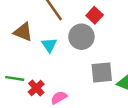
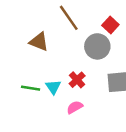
cyan triangle: (49, 45) -> (53, 87), moved
red cross: (36, 88) -> (77, 80), moved

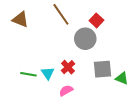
brown triangle: (39, 42) -> (20, 19), moved

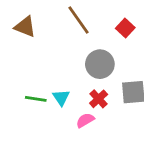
gray circle: (85, 39) -> (100, 64), moved
red cross: (68, 67) -> (99, 99), moved

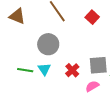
gray circle: (100, 64) -> (48, 44), moved
pink semicircle: (85, 120) -> (92, 86), moved

